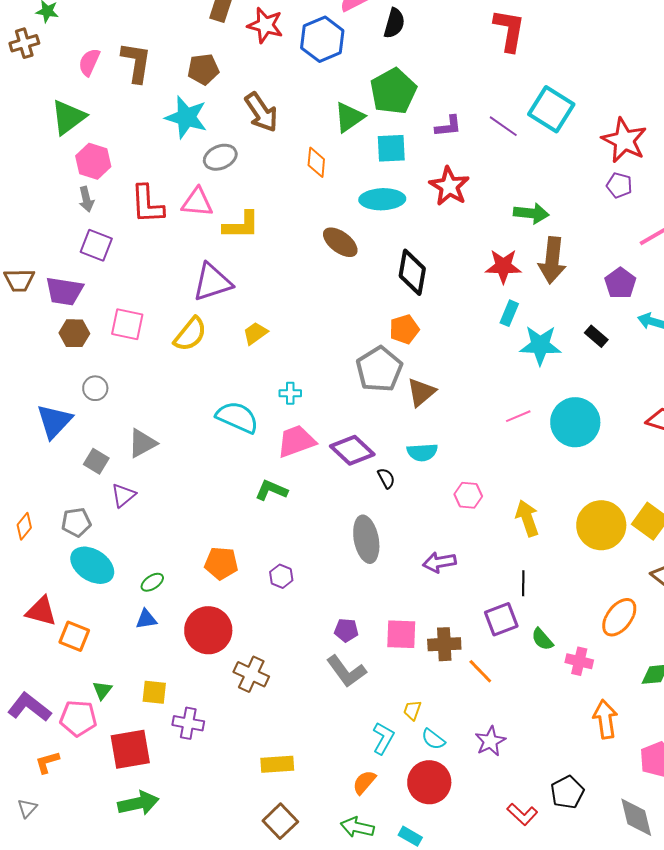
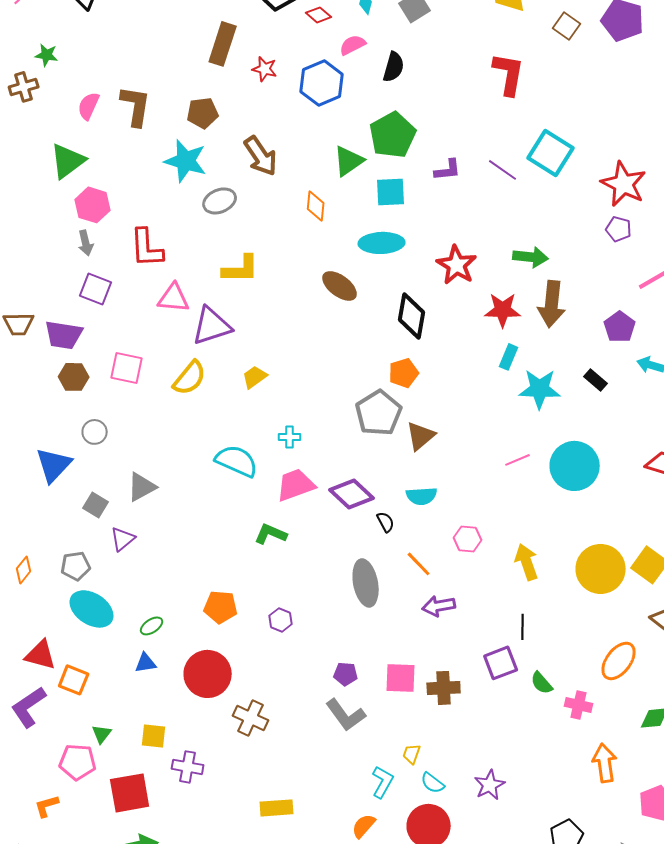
red star: (265, 25) -> (265, 69), size x0.7
red star: (449, 186) -> (457, 265), moved
pink triangle: (197, 202) -> (174, 298), moved
orange line: (480, 671) -> (419, 564), moved
purple L-shape: (29, 707) -> (29, 707), moved, turned -72

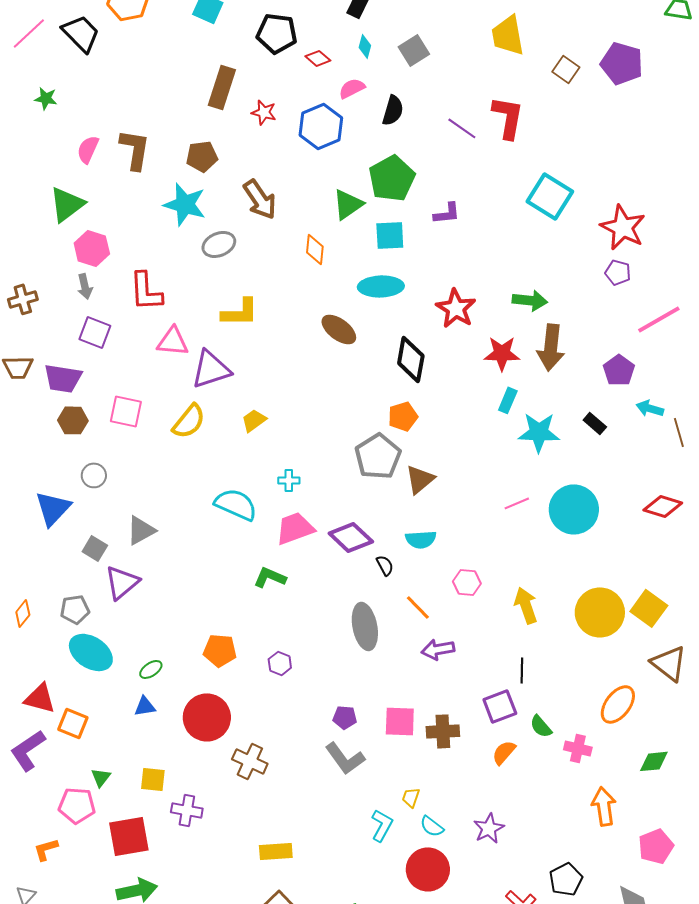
brown cross: (24, 87) -> (23, 299), moved
purple line: (503, 170) -> (462, 128), moved
purple triangle: (123, 539) -> (122, 582), size x1.4
orange semicircle: (364, 826) -> (504, 752), moved

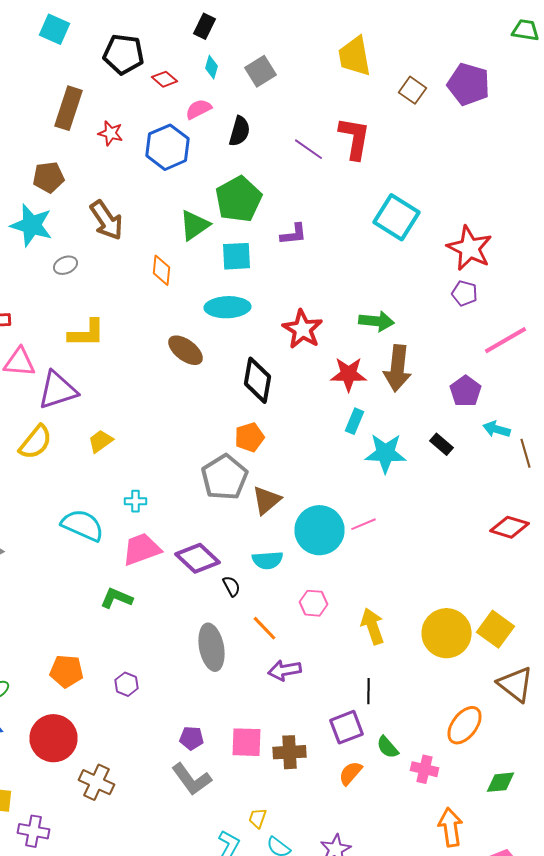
gray ellipse: (219, 244) -> (66, 265), size x0.7
cyan circle: (574, 509) -> (320, 530), moved

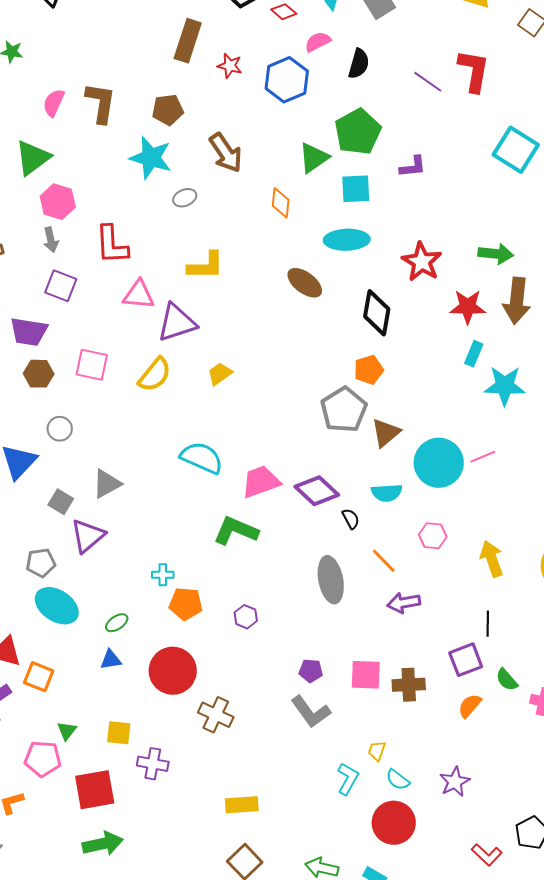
cyan cross: (136, 501) -> (163, 575), moved
green L-shape: (116, 598) -> (236, 531), size x1.4

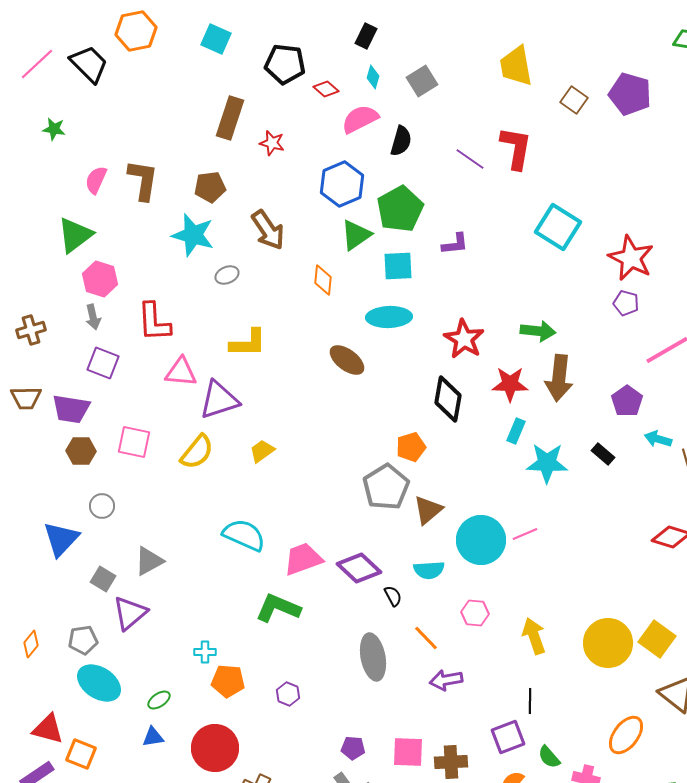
pink semicircle: (318, 42) -> (360, 119), size x1.4
blue hexagon: (287, 80) -> (342, 184), moved
black diamond: (377, 313) -> (448, 399), moved

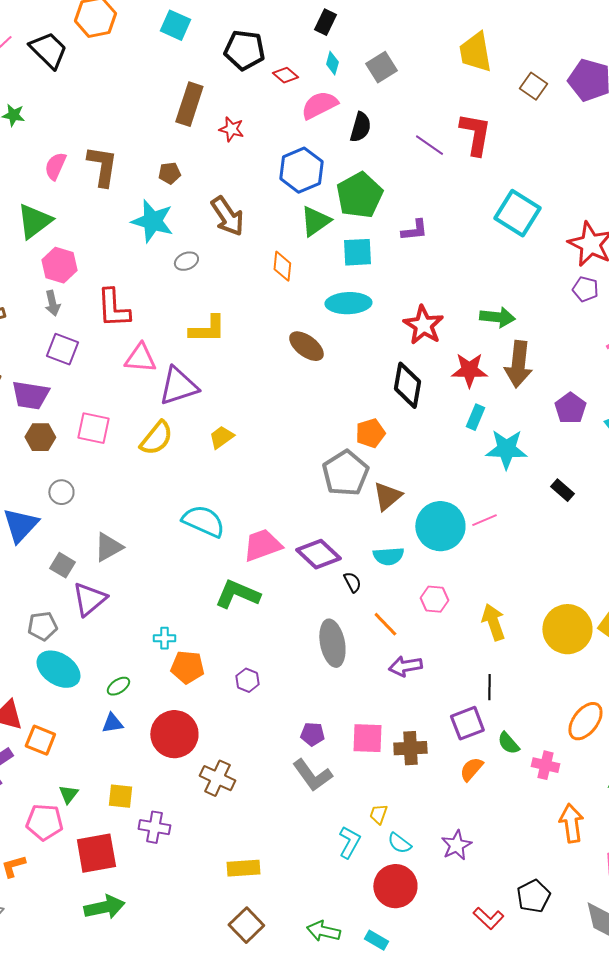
brown pentagon: (210, 187) -> (169, 173), size x0.7
purple pentagon: (627, 401) -> (570, 408), moved
black rectangle: (603, 454) -> (562, 490), moved

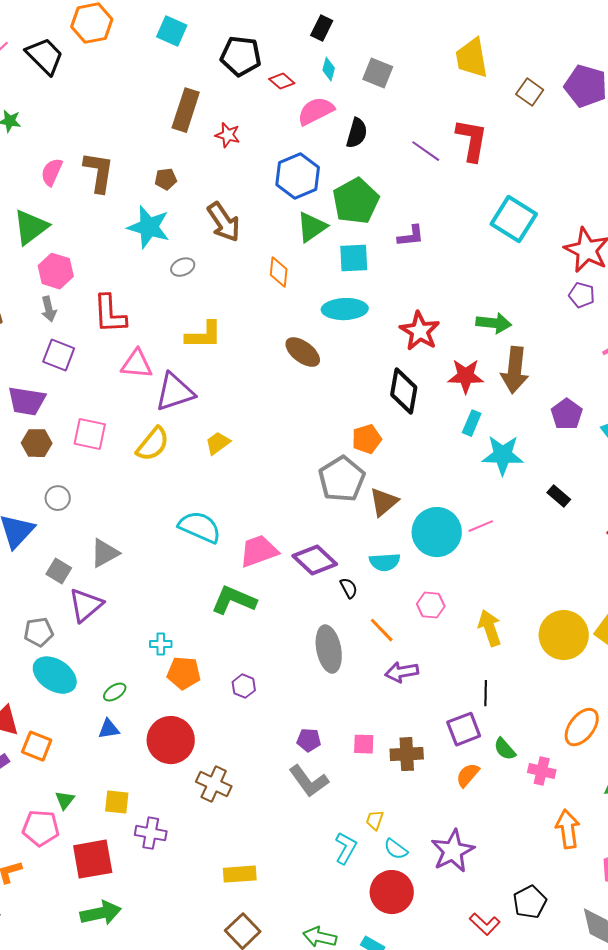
gray square: (381, 67) -> (378, 73), turned -36
pink square: (367, 738) -> (364, 744), size x0.7
purple star: (456, 845) -> (453, 851), size x1.4

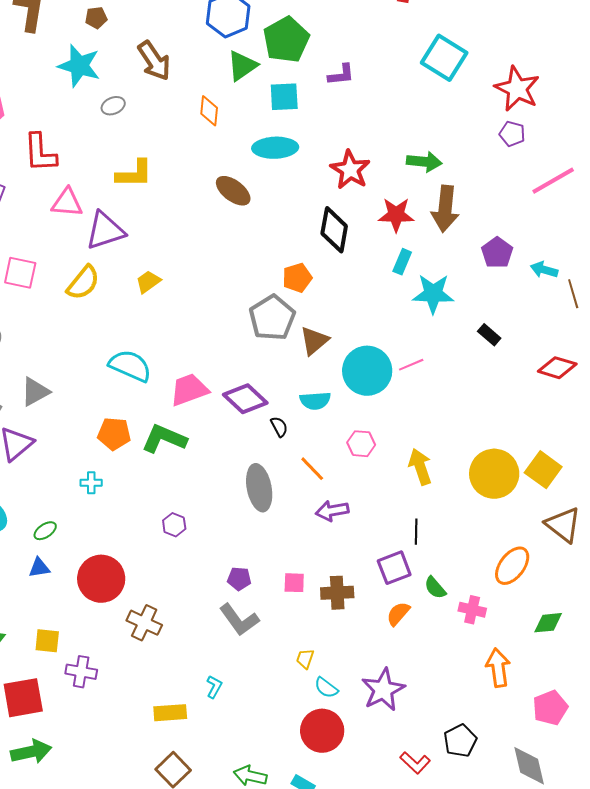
orange pentagon: (184, 673) -> (114, 434), moved
cyan L-shape: (346, 848) -> (214, 687), moved, size x0.7

